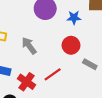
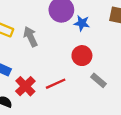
blue star: (74, 18) -> (82, 23), moved
gray arrow: (29, 46) -> (30, 37), moved

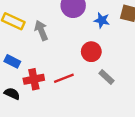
blue star: (82, 23) -> (102, 20), moved
red cross: (25, 86) -> (34, 79), turned 30

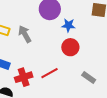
blue star: (102, 20) -> (68, 25), moved
gray rectangle: (106, 77) -> (89, 77), moved

